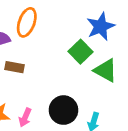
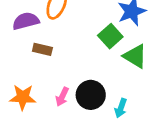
pink arrow: (25, 117) -> (62, 97), moved

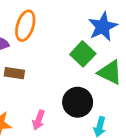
black circle: (91, 95) -> (78, 102), moved

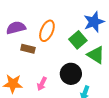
orange ellipse: (25, 26) -> (47, 31), moved

